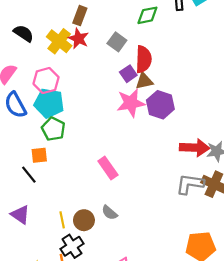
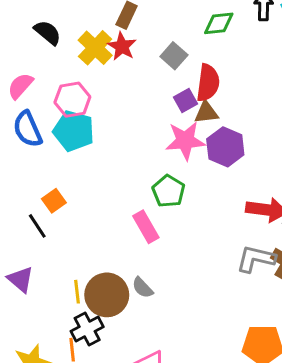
green pentagon: (53, 129) -> (168, 191), moved
orange square: (39, 155) -> (54, 201), turned -35
brown circle: (84, 220) -> (107, 295), size x1.5

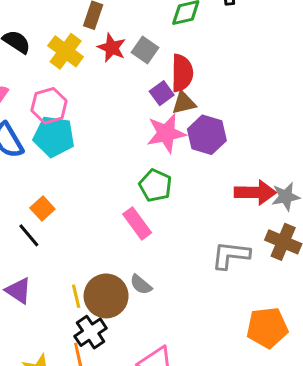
red star: (122, 46) -> (112, 48), moved
gray L-shape: (256, 259) -> (231, 255), moved

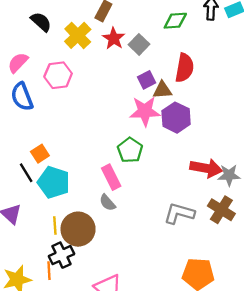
red semicircle: (182, 73) -> (184, 68), moved
cyan pentagon: (54, 137) -> (54, 182), moved
gray semicircle: (141, 285) -> (107, 203), moved

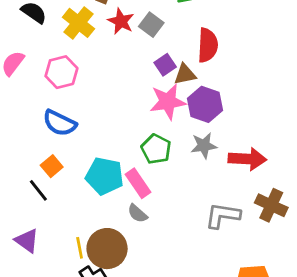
blue semicircle: (22, 97) -> (60, 123), moved, turned -36
gray star: (229, 175) -> (204, 146), moved
cyan pentagon: (54, 182) -> (105, 176), moved

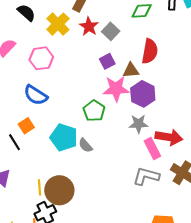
purple square: (165, 65) -> (107, 61), moved
green pentagon: (156, 149) -> (94, 111), moved
pink rectangle: (138, 183) -> (152, 148), moved
gray semicircle: (137, 213) -> (85, 145), moved

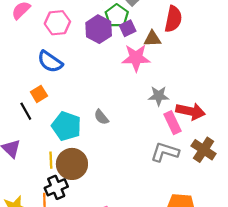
purple hexagon: (143, 94) -> (99, 29), moved
green pentagon: (94, 111) -> (117, 16), moved
cyan pentagon: (64, 137) -> (66, 126), moved

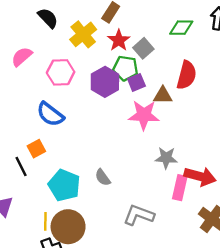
green pentagon: (117, 16) -> (126, 68), turned -30
pink rectangle: (173, 123) -> (180, 188), turned 35
gray L-shape: (165, 152) -> (139, 215), moved

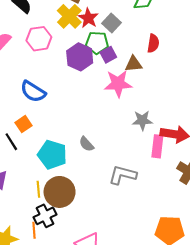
yellow cross: (83, 34) -> (69, 16), moved
pink hexagon: (61, 72) -> (39, 39), moved
red semicircle: (187, 75) -> (153, 43), size x0.7

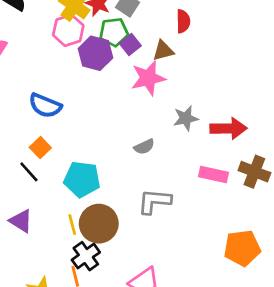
pink hexagon: (39, 39) -> (68, 30), moved
gray semicircle: (86, 144) -> (144, 147), moved, turned -63
pink rectangle: (157, 146) -> (213, 175), moved, turned -75
gray L-shape: (123, 175) -> (154, 201), moved

